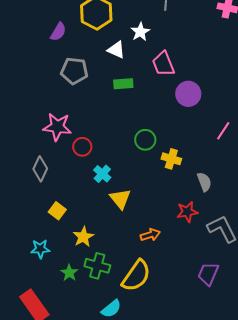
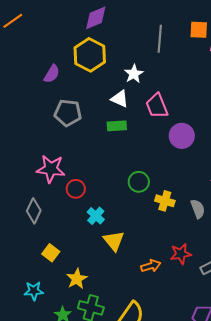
white triangle: (116, 50) -> (120, 99), moved
gray semicircle: (204, 182) -> (198, 209), moved
orange arrow: (150, 235) -> (151, 266), moved

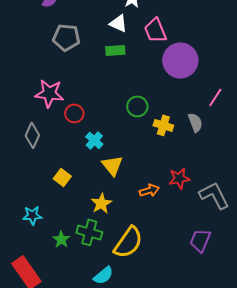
purple circle: (182, 136) -> (180, 60), size x1.4
gray semicircle: (198, 209) -> (195, 122), moved
yellow square: (51, 253) -> (62, 177), moved
yellow star: (77, 279) -> (101, 203), moved

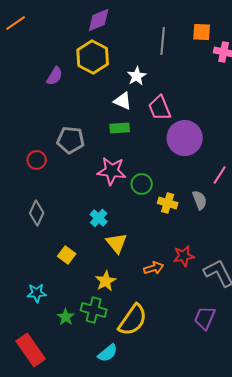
gray pentagon: (66, 37) -> (71, 140), moved
pink star: (49, 93) -> (112, 171), moved
red circle: (74, 113) -> (37, 160), moved

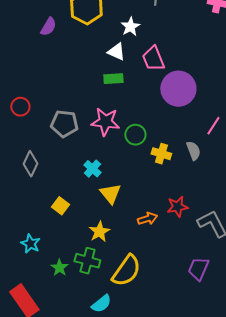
gray pentagon: (71, 140) -> (64, 124), moved
red circle: (37, 160) -> (20, 107), moved
cyan star: (37, 293) -> (30, 244), turned 30

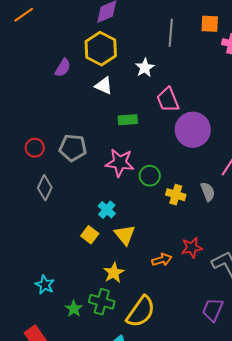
white triangle: (116, 52) -> (104, 86), moved
gray pentagon: (64, 124) -> (73, 148), moved
gray diamond: (30, 164) -> (45, 188), moved
yellow square: (60, 206) -> (90, 235), moved

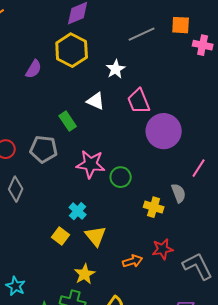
gray line: (171, 33) -> (142, 34), turned 60
white triangle: (104, 86) -> (96, 101), moved
green rectangle: (128, 120) -> (68, 121), moved, turned 60
yellow cross: (176, 195) -> (154, 207), moved

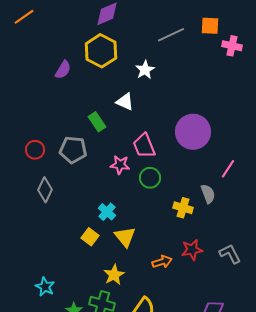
pink trapezoid: (139, 101) -> (144, 146), moved
pink star: (91, 164) -> (120, 165), size x0.7
gray L-shape: (198, 266) -> (230, 254), moved, size x0.7

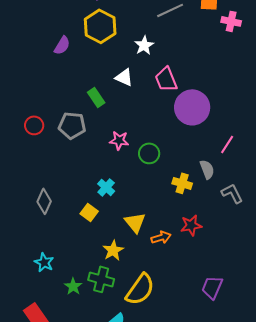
pink trapezoid: (144, 146) -> (166, 79), moved
gray diamond: (45, 190) -> (44, 201), moved
yellow triangle: (125, 237) -> (135, 222), moved
gray L-shape: (230, 254) -> (232, 193), moved

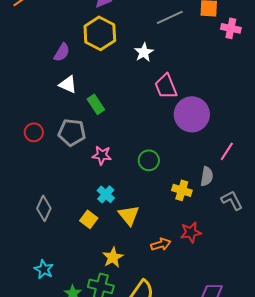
white triangle: (124, 77) -> (68, 84), moved
pink star: (119, 140) -> (102, 155), moved
gray semicircle: (207, 169) -> (207, 176), turned 30
yellow triangle: (135, 222) -> (129, 215), moved

